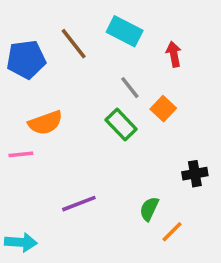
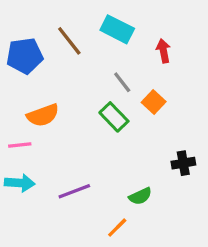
green semicircle: (149, 209) -> (140, 196), turned -140
orange line: (172, 232) -> (117, 228), moved
cyan arrow: (21, 242) -> (20, 183), moved

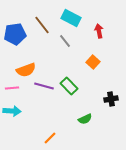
gray line: (122, 82) -> (65, 41), moved
green rectangle: (114, 117) -> (69, 86), moved
purple line: (74, 191) -> (44, 86), moved, turned 36
orange line: (117, 228) -> (50, 138), moved

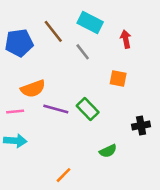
orange square: (93, 62) -> (118, 78), turned -32

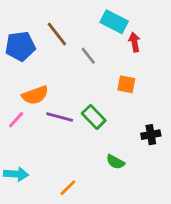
cyan rectangle: (90, 23) -> (114, 22), moved
pink line: (15, 112) -> (16, 120), turned -42
cyan arrow: (15, 141) -> (16, 174), moved
green semicircle: (108, 151) -> (115, 162), turned 54

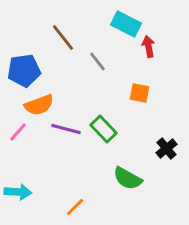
blue pentagon: (20, 46) -> (24, 70), moved
black cross: (151, 135) -> (166, 148), turned -30
green semicircle: (115, 162) -> (128, 178), size x1.4

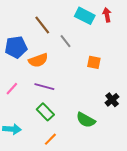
red arrow: (148, 46) -> (107, 15), moved
orange semicircle: (39, 105) -> (38, 60), moved
green rectangle: (104, 129) -> (45, 112), moved

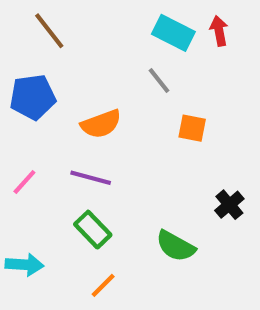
brown line: (42, 25) -> (49, 31), moved
gray line: (66, 41) -> (159, 80), moved
orange semicircle: (38, 60) -> (101, 124), moved

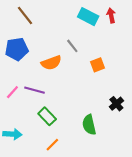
gray line: (159, 80) -> (72, 46), moved
orange square: (192, 128) -> (98, 65), turned -32
purple line: (91, 178) -> (34, 90), moved
green semicircle: (176, 246) -> (89, 125), turned 48

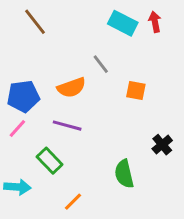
blue pentagon: (17, 49) -> (23, 96), moved
orange square: (98, 65) -> (136, 90), turned 32
purple line: (34, 90) -> (67, 126), moved
green rectangle: (47, 116) -> (50, 161), moved

